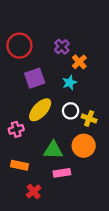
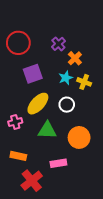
yellow cross: (89, 118) -> (84, 82), moved
green triangle: (53, 150) -> (47, 130), moved
red cross: (34, 191) -> (32, 181), size x1.5

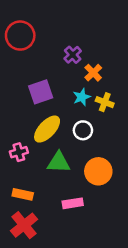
red circle: (18, 43) -> (20, 36), moved
red cross: (32, 181) -> (24, 225), moved

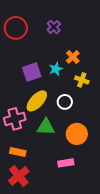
purple cross: (73, 55) -> (54, 27), moved
cyan star: (82, 97) -> (56, 69), moved
pink cross: (19, 152) -> (15, 119), size x1.5
pink rectangle: (73, 203) -> (66, 163), moved

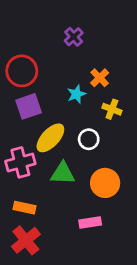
red circle: (16, 28) -> (22, 71), moved
purple square: (32, 72) -> (29, 106), moved

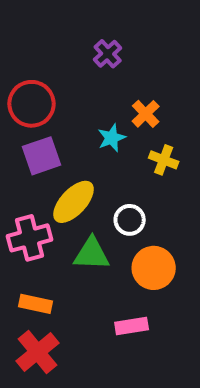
white circle: (89, 139) -> (130, 220), moved

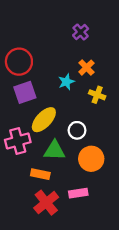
purple cross: (108, 54) -> (81, 32), moved
orange rectangle: (36, 304) -> (40, 174), moved
red cross: (38, 352) -> (46, 203), moved

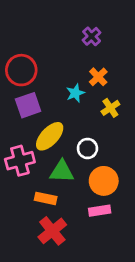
yellow cross: (97, 95) -> (110, 108), turned 35
pink rectangle: (78, 193) -> (100, 211), moved

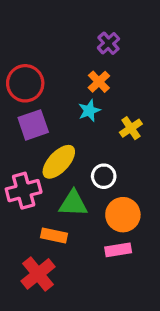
orange cross: (98, 77) -> (99, 82), moved
red cross: (52, 231) -> (38, 274), moved

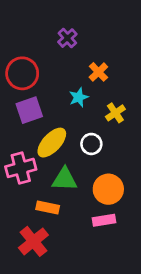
purple cross: (108, 43) -> (67, 38), moved
orange cross: (99, 82) -> (98, 72), moved
white circle: (104, 176) -> (91, 144), moved

